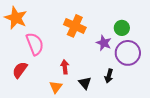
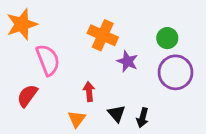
orange star: (16, 18) -> (22, 24), turned 30
purple star: (104, 43) -> (127, 61), moved
black arrow: (109, 76) -> (143, 118), moved

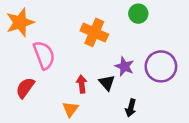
green circle: (167, 38) -> (138, 14), moved
purple star: (127, 61) -> (124, 66), moved
black triangle: (116, 114) -> (107, 83), moved

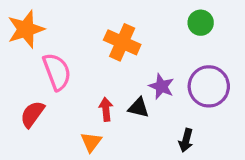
green circle: (138, 14) -> (201, 23), moved
black triangle: (107, 83) -> (139, 108), turned -36
black arrow: (131, 108) -> (186, 140), moved

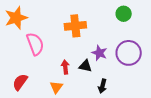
orange cross: (122, 42) -> (75, 26), turned -30
red semicircle: (32, 114) -> (20, 82), moved
black arrow: (186, 140) -> (102, 86), moved

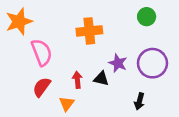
red semicircle: (20, 82) -> (42, 87), moved
black arrow: (102, 86) -> (139, 101), moved

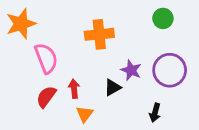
black triangle: (101, 79) -> (113, 87), turned -42
red arrow: (77, 80) -> (74, 89), moved
orange triangle: (67, 104) -> (85, 114), moved

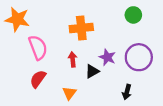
orange star: (21, 24) -> (17, 19), turned 30
red arrow: (74, 89) -> (73, 59), moved

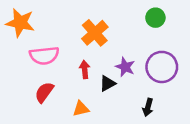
orange cross: (81, 28) -> (95, 33), turned -35
pink semicircle: (38, 47) -> (44, 56), turned 105
orange triangle: (69, 93) -> (81, 109), turned 40

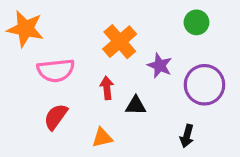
purple star: (125, 67) -> (160, 66), moved
black triangle: (107, 83) -> (136, 106), turned 30

